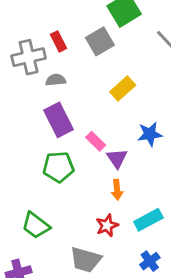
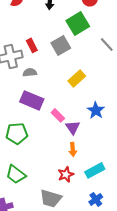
purple rectangle: (59, 120) -> (32, 100), turned -40
blue star: (150, 134) -> (96, 110), turned -30
green pentagon: (59, 167) -> (17, 133), moved

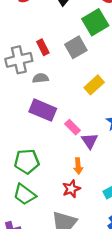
green pentagon: (17, 133) -> (27, 161), moved
orange arrow: (73, 149) -> (78, 166), moved
red star: (66, 174) -> (71, 189), moved

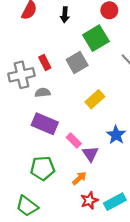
green pentagon: (27, 161) -> (43, 168), moved
orange arrow: (78, 166) -> (79, 178), turned -128
red star: (71, 189) -> (89, 200), moved

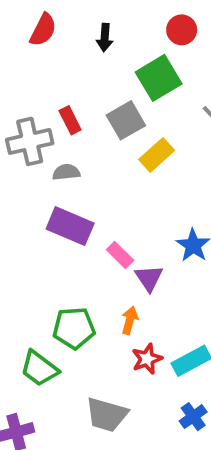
yellow rectangle: (95, 99) -> (157, 155), moved
green pentagon: (43, 168) -> (74, 328), moved
orange arrow: (79, 178) -> (130, 320), turned -32

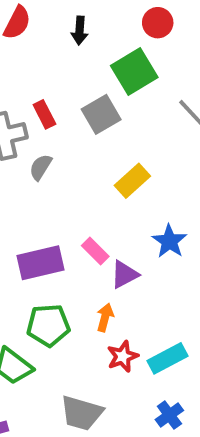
yellow rectangle: (157, 155) -> (132, 181), moved
gray semicircle: (66, 172) -> (41, 167), turned -52
purple rectangle: (70, 226) -> (41, 263), moved, turned -36
purple triangle: (149, 278) -> (124, 274), turned 36

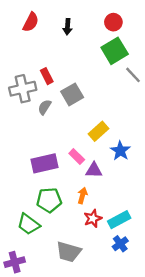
green square: (134, 71) -> (115, 51), moved
gray square: (101, 114) -> (72, 94), moved
yellow rectangle: (132, 181) -> (98, 131), moved
purple triangle: (124, 274) -> (94, 170), turned 30
blue cross: (169, 415) -> (120, 244), moved

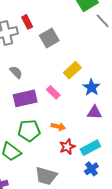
gray semicircle: (45, 107) -> (16, 72), moved, turned 104
purple triangle: (94, 170) -> (94, 112), moved
orange arrow: (82, 196) -> (58, 127), turned 88

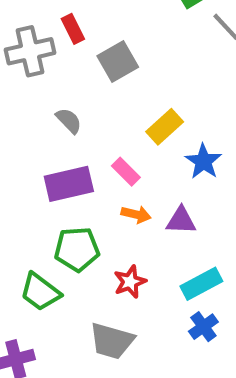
gray semicircle: (16, 72) -> (69, 121), moved
purple triangle: (94, 112) -> (181, 221), moved
orange arrow: (58, 127) -> (136, 214), moved
red star: (67, 147) -> (130, 282), moved

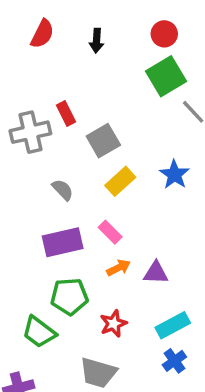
yellow rectangle: (165, 127) -> (120, 181), moved
blue star: (203, 161) -> (174, 175), moved
orange arrow: (136, 214) -> (119, 268), turned -40

